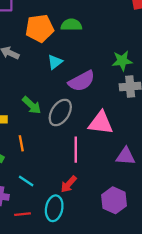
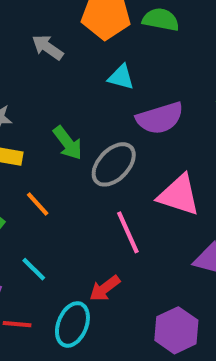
cyan triangle: (55, 62) -> (121, 77), turned 42
orange line: (21, 143) -> (38, 204), turned -42
pink line: (76, 150) -> (128, 232), turned -35

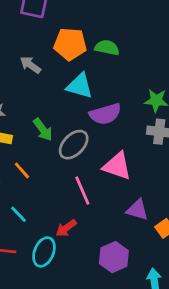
cyan triangle: (121, 77) -> (80, 86), size x1.5

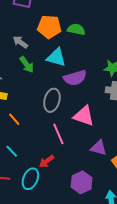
green arrow: (43, 130) -> (27, 64), moved
gray ellipse: (74, 145) -> (52, 100), turned -30

